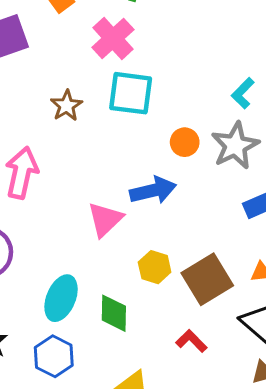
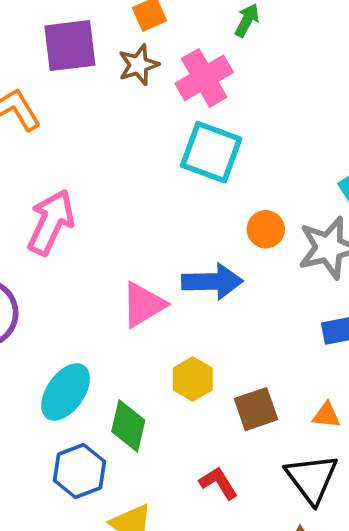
brown star: (67, 106) -> (139, 65), moved
brown square: (207, 279) -> (256, 409), size x0.7
blue hexagon: (54, 356) -> (79, 471), moved

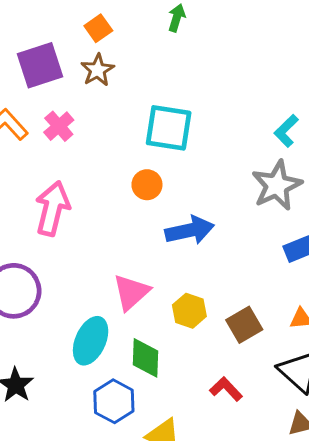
pink cross: (204, 78) -> (59, 126), moved, size x0.7
orange circle: (266, 229) -> (147, 185), moved
pink triangle: (143, 305) -> (131, 292), moved

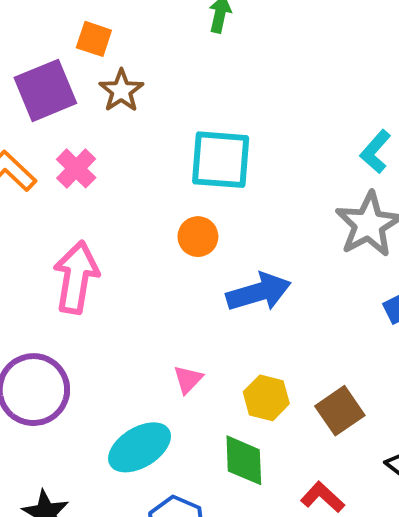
orange square: (98, 28) -> (94, 39), moved, turned -32
pink triangle: (131, 292) -> (188, 379), size x0.6
cyan ellipse: (91, 341) -> (140, 447), turned 39
green diamond: (146, 358) -> (244, 460), moved

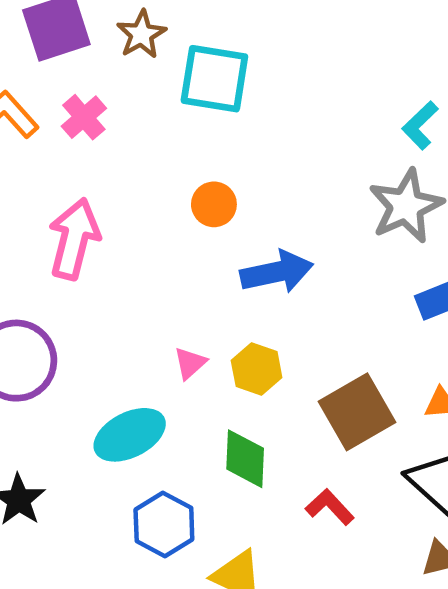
cyan square: (221, 160) -> (214, 79), moved
yellow hexagon: (266, 398) -> (257, 369), moved
brown square: (340, 411) -> (357, 412), size x1.4

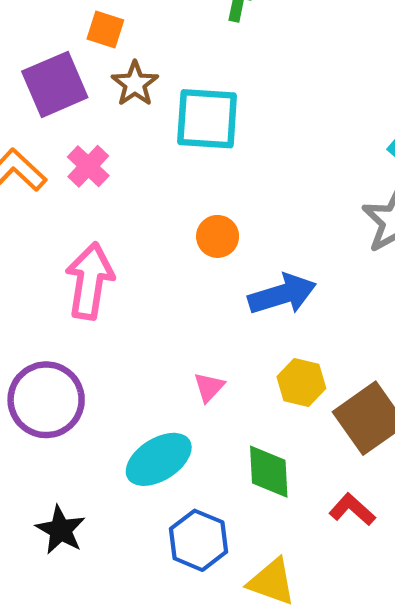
yellow hexagon: (257, 369) -> (301, 382), moved

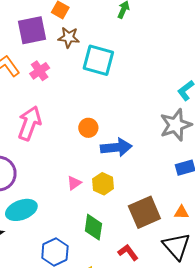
brown star: (135, 84) -> (69, 37), turned 30
orange circle: (218, 236) -> (88, 128), moved
yellow hexagon: (301, 382) -> (103, 184), moved
cyan ellipse: (159, 459) -> (21, 210), moved

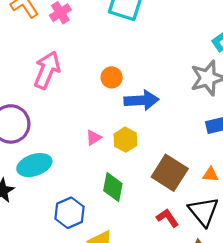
brown square: (144, 212) -> (170, 173), turned -36
red L-shape: (128, 252) -> (167, 218), moved

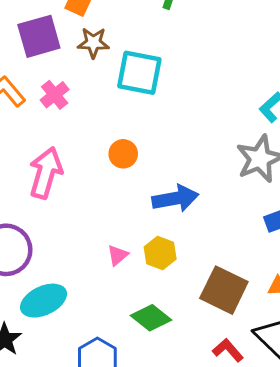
orange circle: (112, 77) -> (123, 154), moved
green diamond: (113, 187) -> (151, 318), turned -56

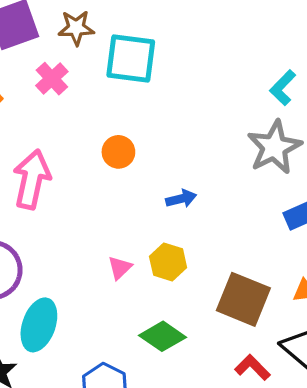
pink cross: (55, 95) -> (52, 79), moved
blue arrow: (175, 198) -> (181, 199), size x0.6
cyan ellipse: (44, 301) -> (39, 325), turned -42

